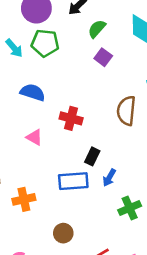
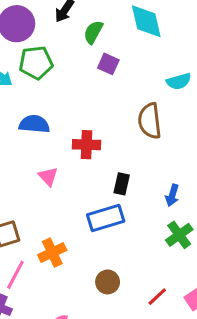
pink triangle: (34, 137) -> (48, 176), turned 30
blue arrow: (109, 178) -> (172, 195), moved

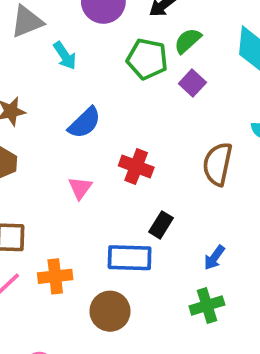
green pentagon: (36, 63) -> (147, 59), moved
blue semicircle: (34, 124) -> (85, 123), turned 112
brown circle: (108, 282) -> (110, 311), moved, size x1.4

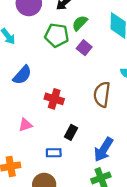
pink triangle: (80, 188) -> (25, 125), moved, turned 40
blue rectangle: (130, 258) -> (54, 153), size x0.6
blue arrow: (214, 258) -> (103, 150), size x1.6

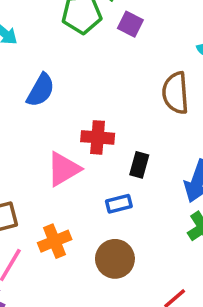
red cross: (54, 99) -> (98, 137), moved
pink triangle: (25, 125) -> (63, 169), size x1.5

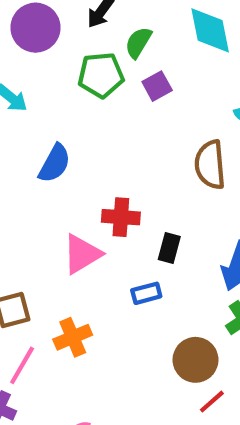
purple square: (130, 24) -> (157, 86), turned 35
brown circle: (115, 259) -> (196, 360), moved

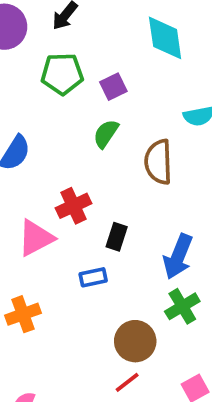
green semicircle: (138, 43) -> (106, 134), moved
red cross: (121, 217) -> (73, 206), turned -32
red line: (212, 402) -> (127, 382), moved

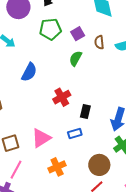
brown semicircle: (158, 162) -> (99, 42), moved, size x0.6
pink triangle: (36, 238) -> (41, 138), moved
orange cross: (23, 314) -> (57, 167), moved

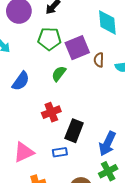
purple square: (78, 34) -> (77, 48), size x1.6
green semicircle: (76, 58) -> (59, 74), moved
black rectangle: (85, 112) -> (74, 131), size x1.5

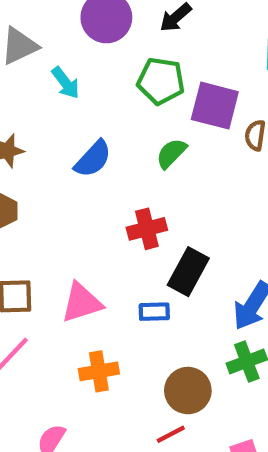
purple square: (77, 48) -> (215, 106), turned 30

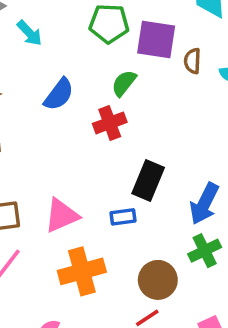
red cross: (147, 229) -> (110, 123), moved
orange cross: (99, 371) -> (82, 271), size x1.4

